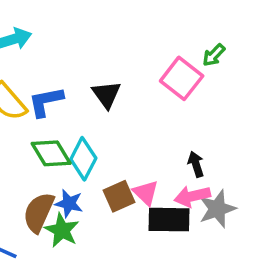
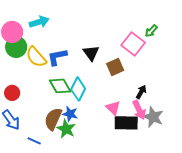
black arrow: (196, 164) -> (141, 92), turned 48
brown square: (119, 196) -> (115, 67), moved
pink arrow: (192, 196) -> (139, 110), turned -102
gray star: (217, 209) -> (153, 117), turned -30

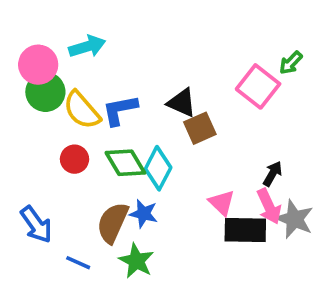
black triangle: (91, 53) -> (182, 103), turned -30
brown square: (115, 67) -> (200, 128), moved
red circle: (12, 93) -> (75, 159), moved
green star: (66, 129) -> (136, 261), moved

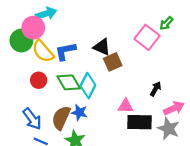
pink circle: (38, 65) -> (33, 28), moved
pink triangle: (222, 203) -> (126, 106), turned -42
pink arrow: (269, 206) -> (174, 108), moved, turned -90
gray star: (294, 219) -> (168, 129), moved
blue arrow: (36, 225) -> (32, 119), moved

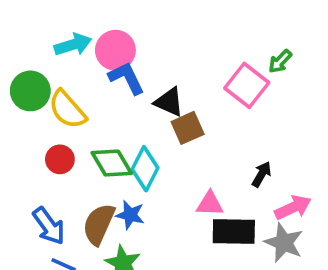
pink circle: (33, 28) -> (115, 50), moved
blue L-shape: (65, 51) -> (127, 78), moved, turned 75

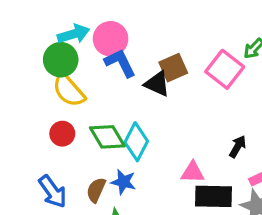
green circle: (30, 91) -> (61, 60), moved
brown square: (188, 128) -> (173, 68), moved
brown semicircle: (99, 224) -> (96, 190), size x0.7

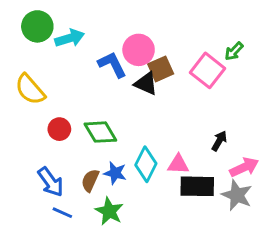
pink circle: (111, 39) -> (139, 50), moved
green circle: (61, 60) -> (37, 26), moved
yellow semicircle: (69, 90) -> (30, 89), moved
cyan diamond: (136, 142) -> (146, 164), moved

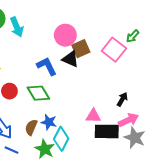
cyan arrow: (70, 38) -> (17, 27), turned 84
blue L-shape: (112, 65) -> (47, 66), moved
cyan diamond: (146, 164) -> (61, 139), moved
pink arrow: (244, 167) -> (128, 120), moved

